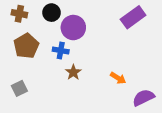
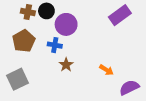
brown cross: (19, 14) -> (28, 12), moved
gray square: (19, 88) -> (18, 79), size x1.5

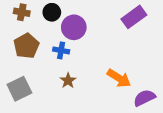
brown cross: (28, 12) -> (22, 12), moved
brown star: (66, 65) -> (68, 81), moved
orange arrow: (106, 70) -> (119, 78), size x1.5

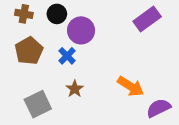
blue cross: (61, 50) -> (67, 56), turned 35
gray square: (19, 89) -> (38, 104), moved

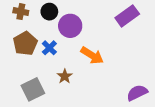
blue cross: (67, 56) -> (49, 48), moved
orange arrow: (131, 86) -> (92, 55), moved

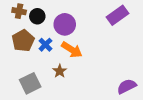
black circle: (49, 12) -> (37, 16), moved
orange arrow: (92, 55) -> (72, 50), moved

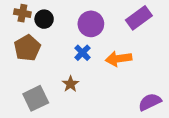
purple circle: (65, 24) -> (91, 24), moved
blue cross: (45, 45) -> (82, 53), moved
orange arrow: (72, 50) -> (119, 59), moved, turned 140

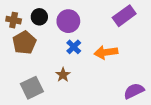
brown cross: (22, 13) -> (14, 20), moved
purple circle: (91, 24) -> (68, 21), moved

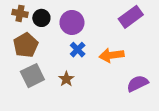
brown cross: (14, 20) -> (20, 13), moved
gray square: (32, 88) -> (32, 76), moved
purple semicircle: (134, 91) -> (137, 83), moved

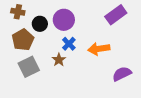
black circle: (41, 18) -> (40, 24), moved
brown star: (66, 79) -> (59, 60), moved

